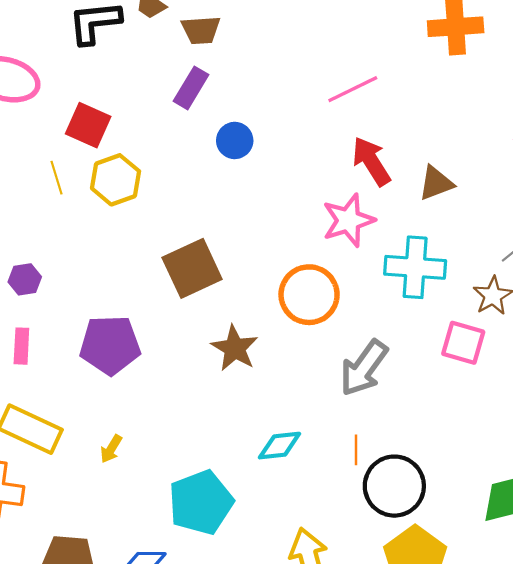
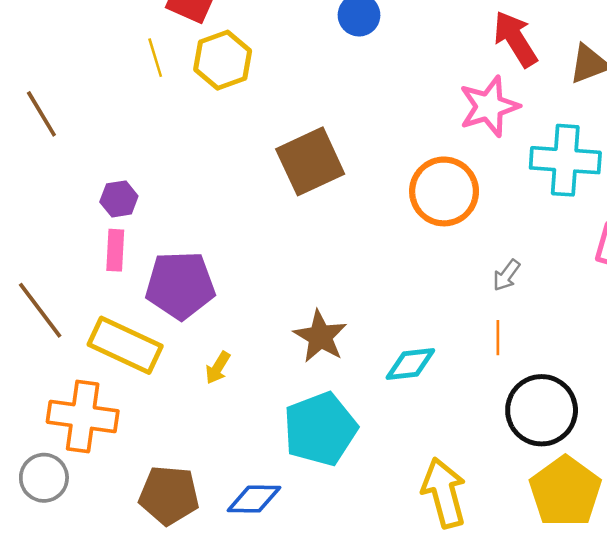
purple hexagon: (25, 279) -> (119, 199), moved
purple pentagon: (110, 345) -> (180, 285), moved
brown star: (235, 348) -> (320, 336), moved
gray arrow: (364, 368) -> (507, 275), size x0.5
orange line: (356, 450) -> (498, 338), moved

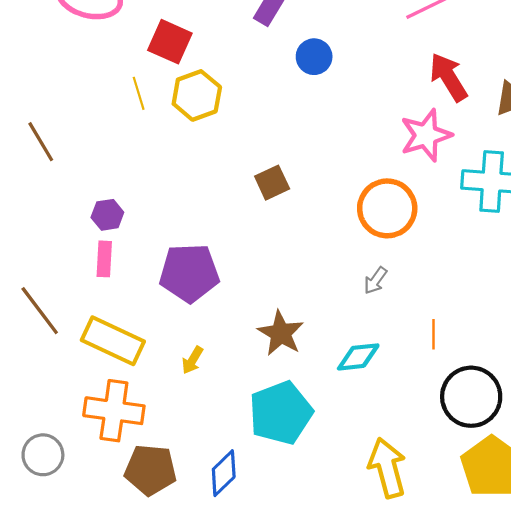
brown square: (310, 161) -> (272, 183), size x0.6
gray arrow: (507, 275) -> (375, 281), moved
purple pentagon: (180, 285) -> (189, 273), moved
orange cross: (83, 416) -> (114, 411), moved
blue diamond: (254, 499) -> (224, 473), turned -45

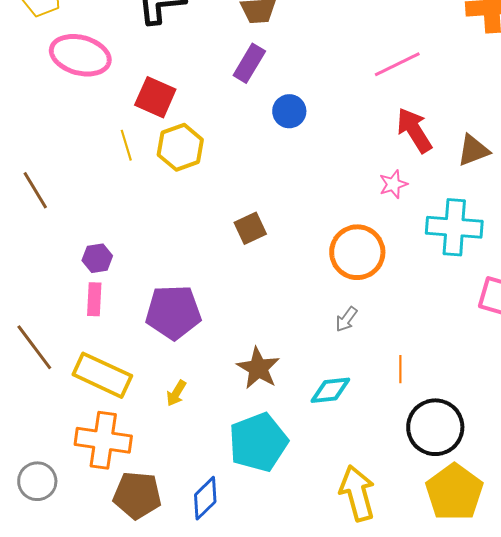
pink star: (426, 135) -> (393, 184), size x0.6

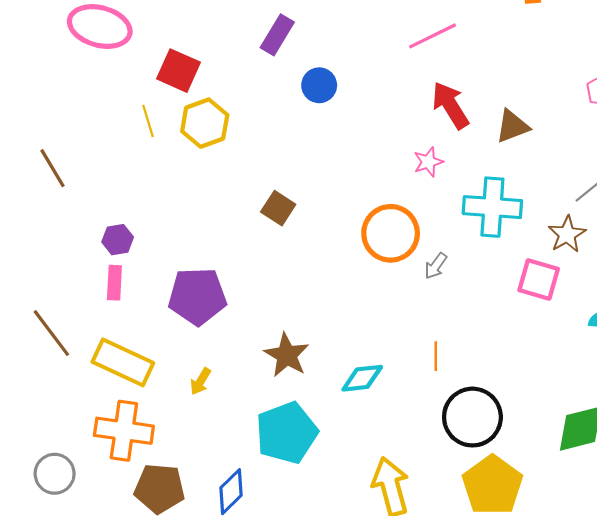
brown square: (250, 228) -> (278, 208), turned -32
gray arrow: (346, 319) -> (436, 266), moved

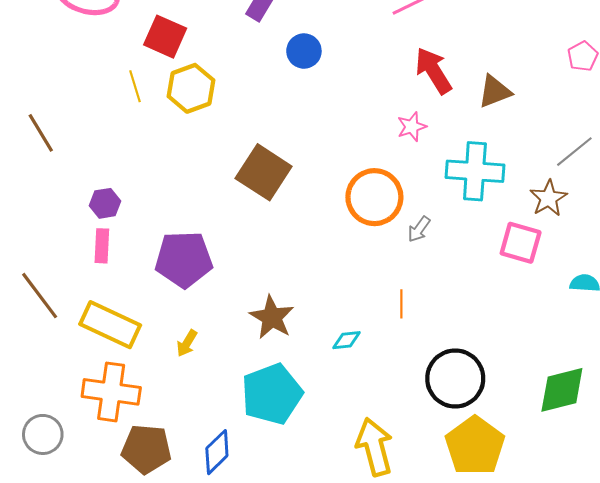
brown square: (278, 208) -> (264, 172), size x1.6
orange line: (436, 356) -> (401, 304), moved
cyan diamond: (362, 378) -> (346, 340), size x0.7

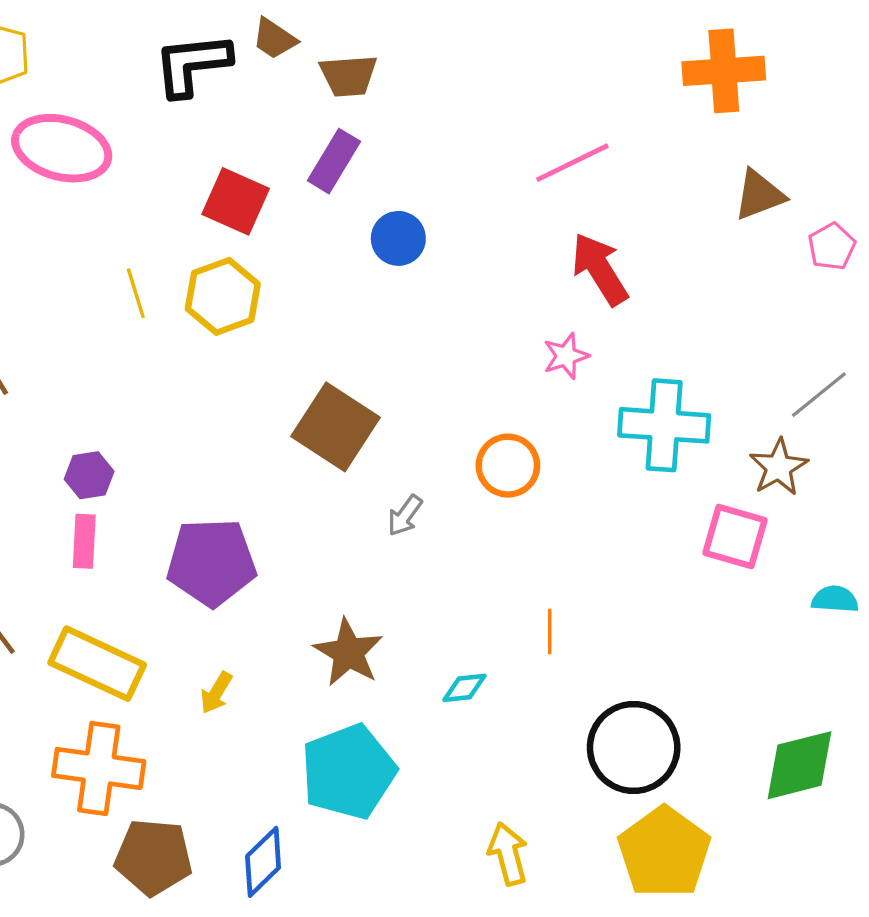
red square: (165, 37) -> (236, 201), moved
brown triangle: (495, 91) -> (759, 195), moved
orange circle: (374, 197) -> (508, 466), size x0.7
gray arrow: (419, 229) -> (405, 516), moved
yellow arrow: (374, 447) -> (508, 854), size x0.7

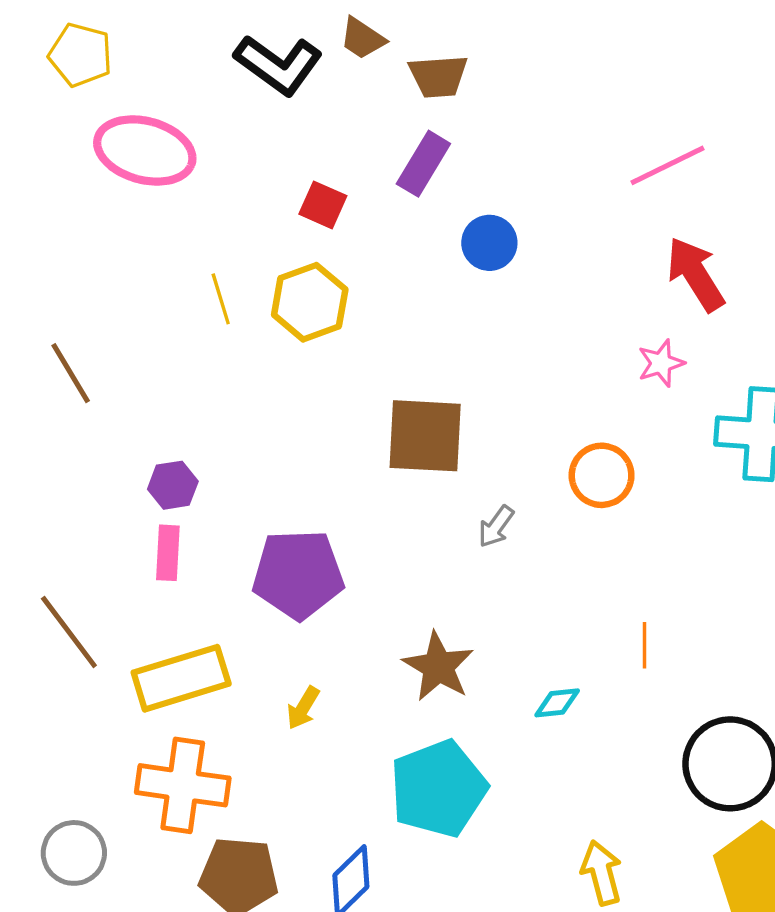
black L-shape: (192, 64) -> (278, 65), turned -138
red square: (236, 201) -> (323, 205), size x0.7
brown square: (336, 427) -> (425, 436), turned -30
yellow rectangle: (97, 664) -> (181, 678), turned -42

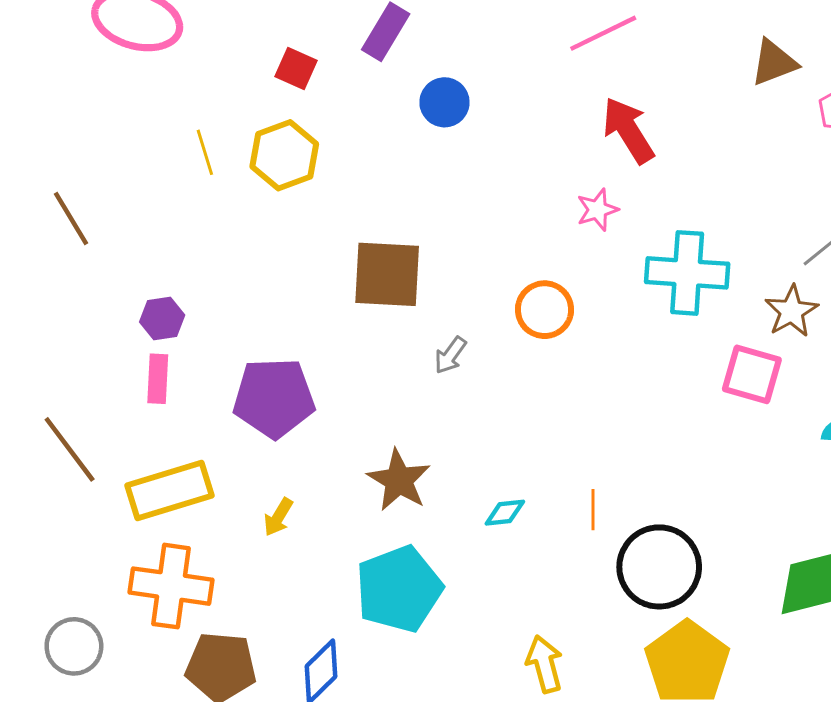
orange line: (644, 645) -> (593, 510), moved

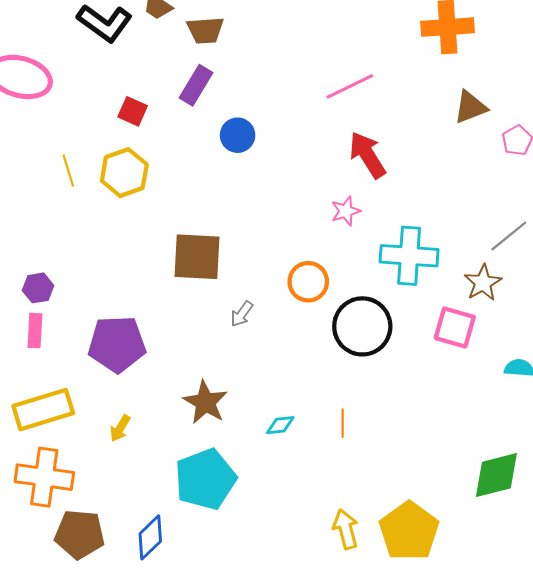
black circle: (659, 567) -> (362, 326), moved
yellow arrow: (544, 664) -> (346, 529), moved

